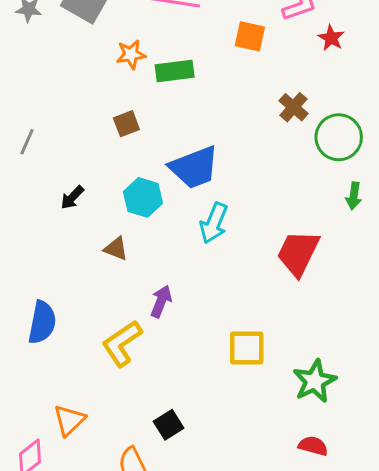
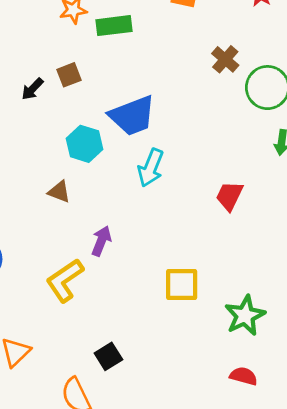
black arrow: (72, 197) -> (32, 89), moved
red trapezoid: (298, 253) -> (229, 196), size x0.7

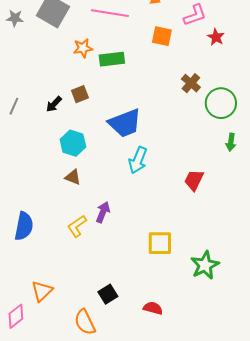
cyan hexagon: (84, 144) -> (73, 143), moved
yellow L-shape: (65, 280) -> (77, 226), moved, size x0.7
red semicircle: (244, 376) -> (153, 308), moved

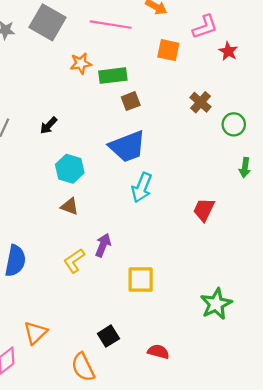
brown square: (80, 94) -> (131, 101), moved
green circle: (221, 103) -> (234, 124), size x0.7
yellow square: (160, 243) -> (141, 280), moved

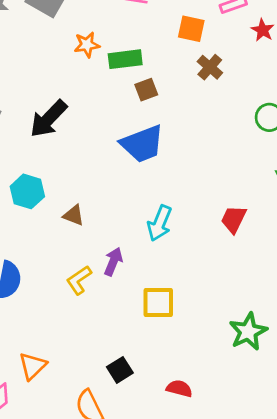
brown cross: (200, 102) -> (210, 67), moved
black arrow: (49, 125) -> (48, 119), size x1.8
cyan hexagon: (70, 169) -> (27, 191), moved
cyan arrow: (142, 188) -> (160, 223), moved

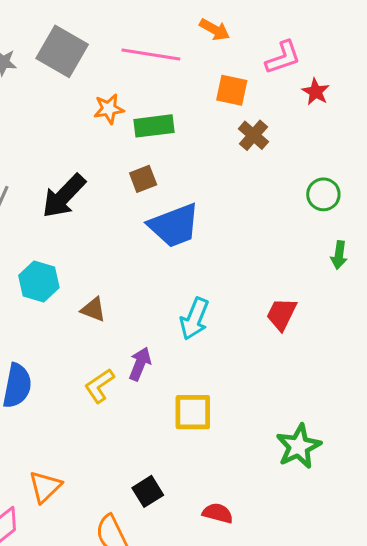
brown square: (146, 90) -> (143, 179), moved

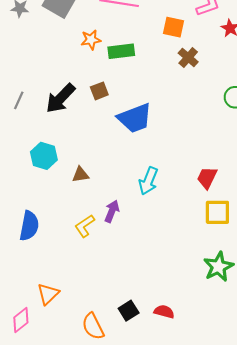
brown square: (143, 179) -> (99, 91), moved
brown triangle: (93, 309) -> (80, 175), turned -30
yellow square: (193, 412) -> (217, 212), moved
black square: (148, 491) -> (129, 311), moved

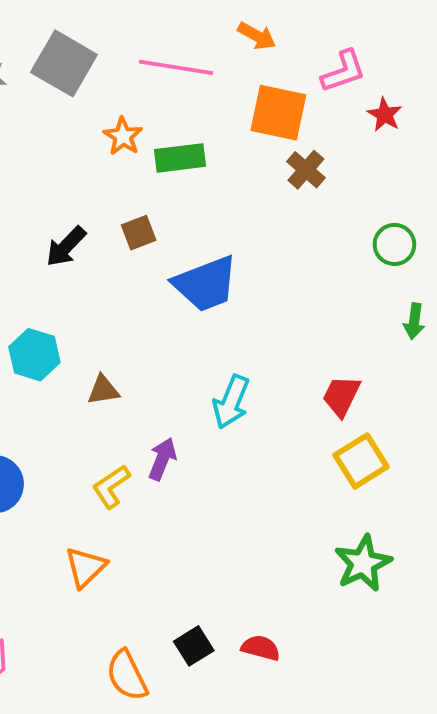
orange square: (174, 27) -> (278, 113), size x1.4
orange star: (91, 40) -> (123, 136), turned -30
black arrow: (61, 98) -> (66, 246), size x0.7
yellow square: (217, 212) -> (361, 461), turned -32
orange triangle: (48, 294) -> (86, 567), moved

